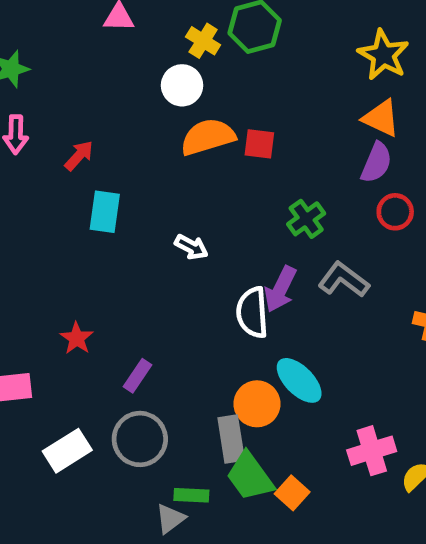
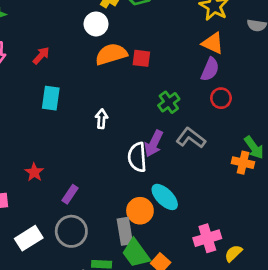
red arrow: (79, 156) -> (41, 56), moved
white arrow: (191, 247) -> (102, 119), turned -114

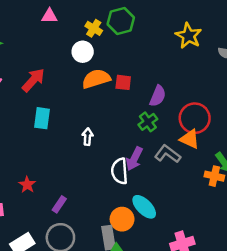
orange triangle: (213, 43) -> (190, 139), moved
red arrow: (41, 56) -> (33, 80), size x1.5
purple semicircle: (210, 69) -> (158, 96), moved
red circle: (221, 98) -> (195, 118), size x1.6

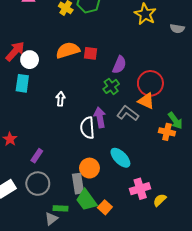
white circle: (83, 52) -> (30, 60), moved
purple arrow: (134, 159) -> (100, 117), turned 144
cyan ellipse: (144, 207) -> (120, 158), moved

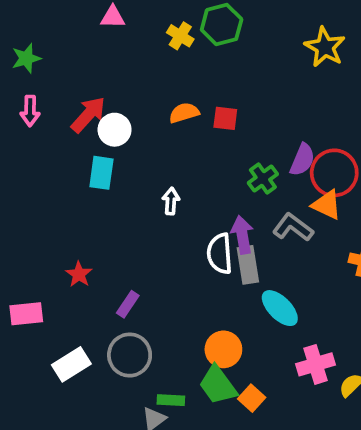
orange semicircle: (68, 50) -> (184, 113), size x0.7
purple semicircle: (119, 65) -> (302, 160), moved
orange circle: (89, 168) -> (223, 349), moved
gray rectangle: (78, 184) -> (248, 265), moved

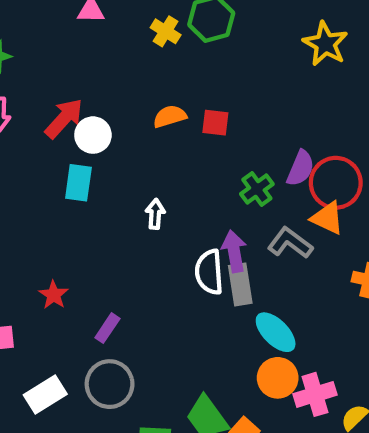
orange circle: (223, 349) -> (278, 378), moved

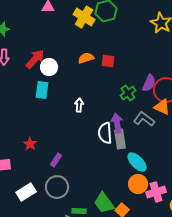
yellow cross: (166, 31) -> (84, 17), size x1.5

